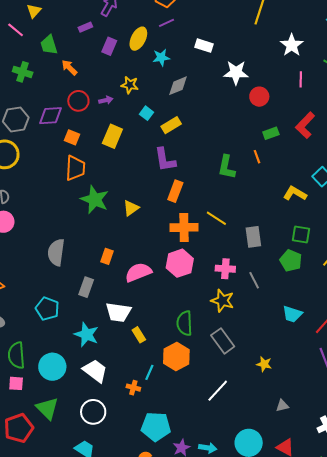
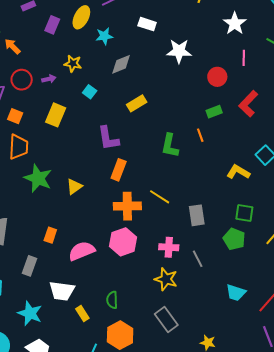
red circle: (259, 97) -> (217, 77), moved
yellow rectangle: (171, 125) -> (137, 103), moved
green semicircle: (185, 323) -> (112, 300), moved, size x0.7

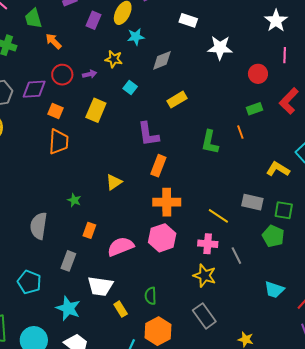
cyan star: (104, 36) -> (136, 37), moved
green star: (38, 178) -> (74, 200), moved, size x0.5
yellow line: (160, 197) -> (218, 216), moved
gray rectangle: (197, 215) -> (252, 202), moved, turned -70

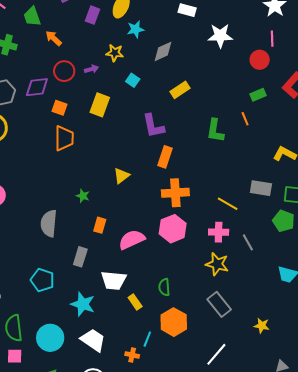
pink line: (285, 55) -> (272, 39), moved

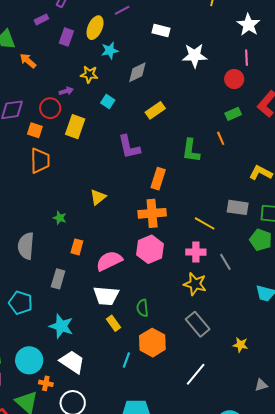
red circle: (64, 71) -> (50, 108), moved
orange rectangle: (165, 157) -> (158, 179), moved
white trapezoid: (114, 280) -> (106, 296), moved
orange cross: (132, 355) -> (46, 383), moved

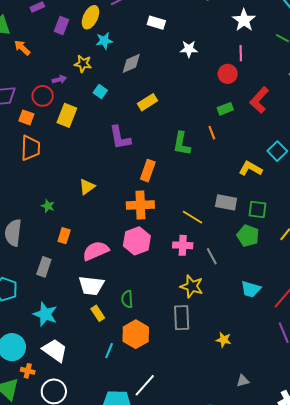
white star: (195, 56) -> (189, 49), size x0.7
yellow star: (195, 284) -> (192, 286), moved
gray rectangle: (198, 324) -> (182, 318), turned 35
white line: (196, 374) -> (145, 385), moved

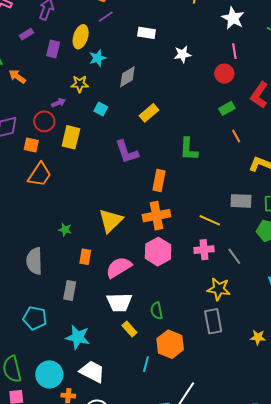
orange line: (212, 133) -> (236, 136), moved
orange trapezoid: (30, 148) -> (40, 175), turned 40
yellow triangle: (87, 187) -> (111, 221), moved, size x1.5

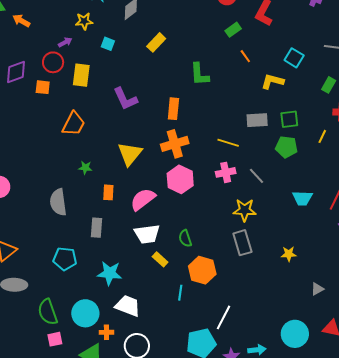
purple L-shape: (127, 152) -> (125, 99), moved
orange trapezoid: (40, 175) -> (74, 124), moved

